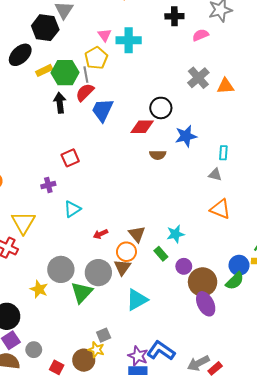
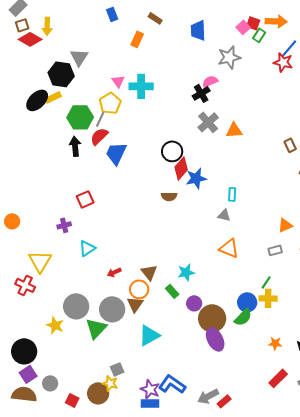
black cross: (174, 16) -> (201, 93), moved, turned -30
yellow rectangle: (44, 70) -> (53, 97), moved
gray line: (86, 75) -> (100, 119), turned 35
red diamond: (142, 127) -> (181, 168), moved, turned -50

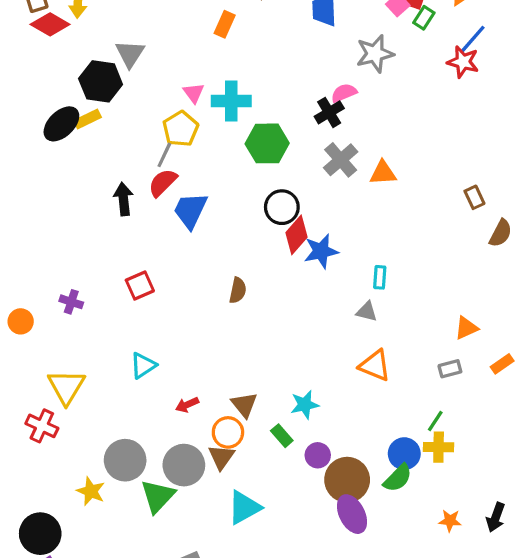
green hexagon: (80, 117) -> (267, 143), moved
brown semicircle: (169, 196) -> (238, 290), moved, turned -77
purple cross: (64, 225) -> (71, 302), moved, turned 32

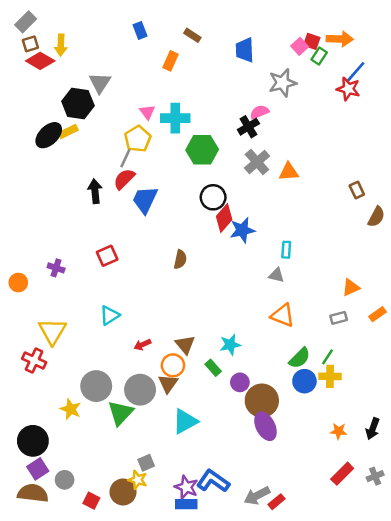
green semicircle: (398, 478) -> (300, 358), moved

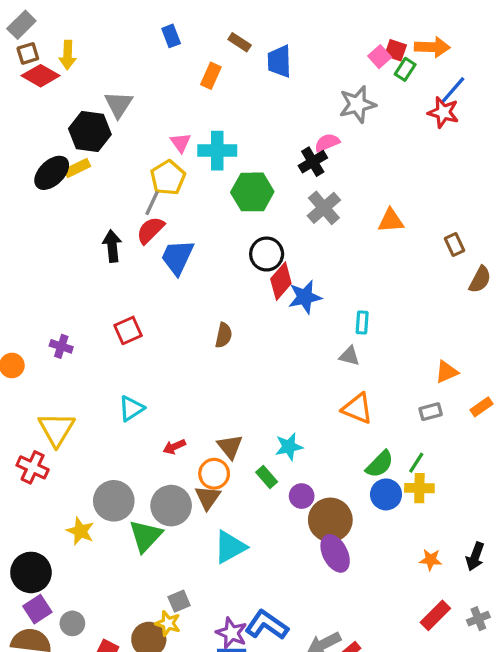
blue trapezoid: (245, 50) -> (279, 61), moved
orange triangle: (289, 172) -> (391, 221), moved

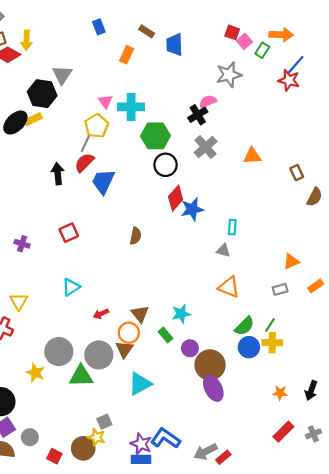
red square: (396, 50) -> (232, 32), moved
black circle: (267, 254) -> (166, 165), moved
yellow triangle: (56, 429) -> (19, 302), size x0.7
green triangle: (146, 536) -> (81, 376), turned 45

